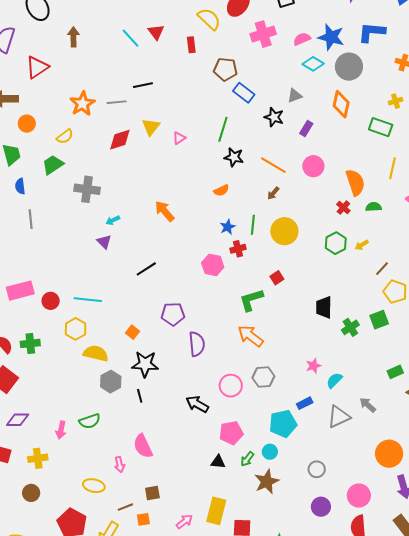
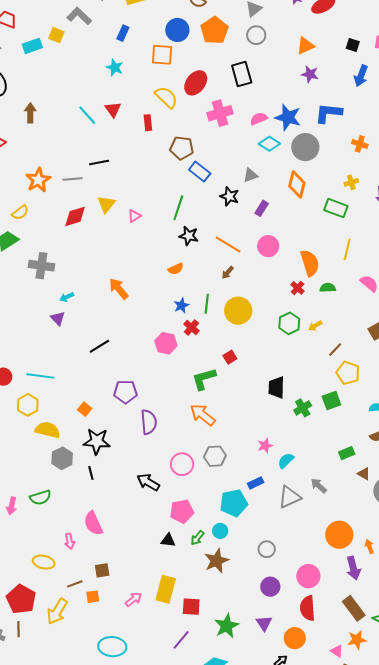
red cross: (238, 249) -> (191, 327), turned -35

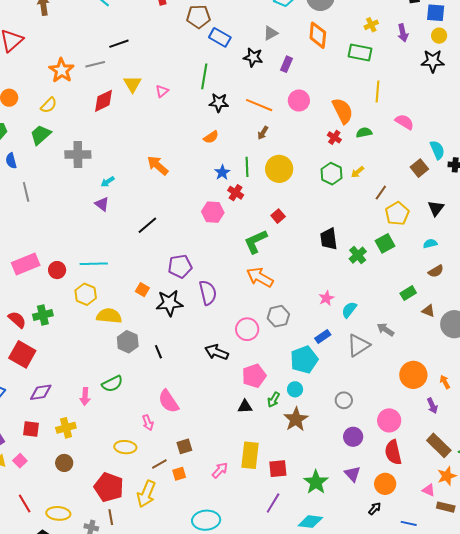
yellow pentagon: (348, 373) -> (397, 214), turned 30
black star: (97, 441) -> (169, 303), moved
purple arrow: (353, 568) -> (432, 406), size x0.7

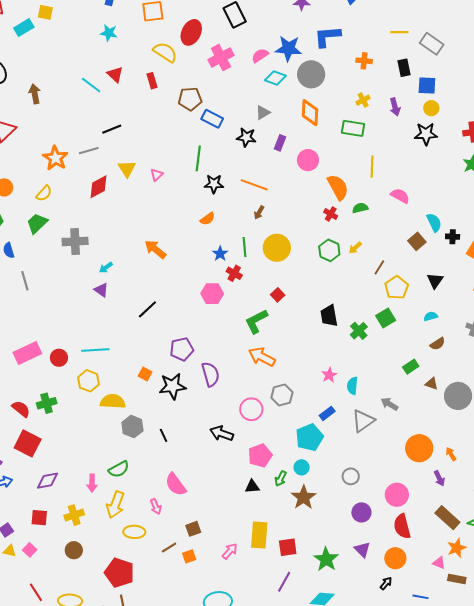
pink circle: (299, 101) -> (308, 160), moved
cyan semicircle: (349, 310) -> (352, 386), turned -30
yellow arrow: (146, 494) -> (115, 505), moved

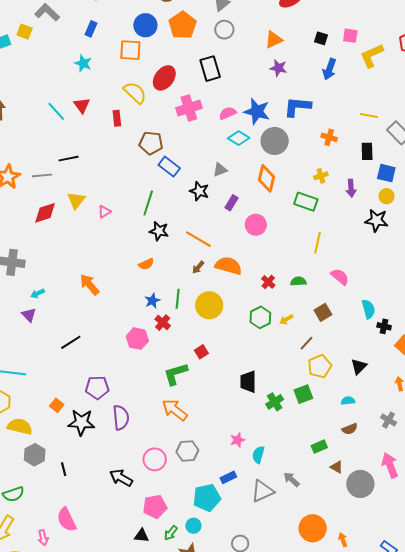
orange semicircle: (338, 187) -> (228, 266), moved, turned -56
brown square: (417, 241) -> (323, 312), moved

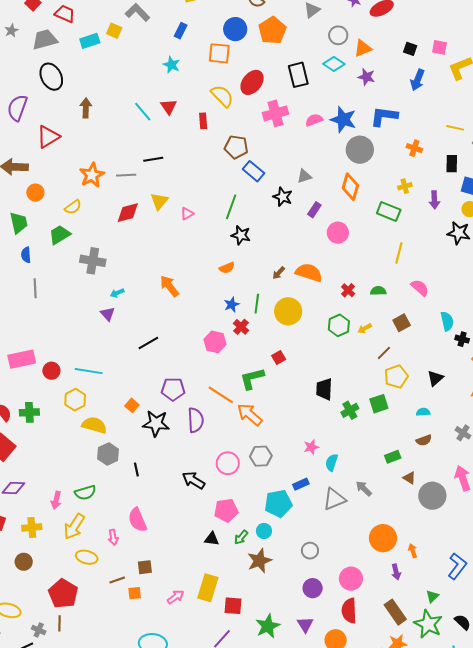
gray circle: (224, 30) -> (338, 35), moved
cyan diamond: (239, 138) -> (334, 64), moved
orange line: (198, 239) -> (221, 395), moved

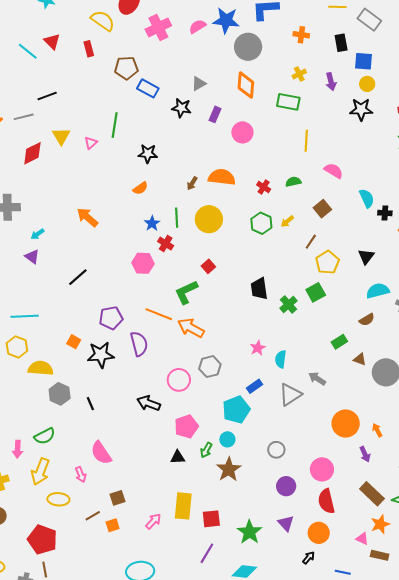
green line: (231, 207) -> (115, 125), moved
cyan semicircle: (423, 412) -> (378, 291), moved, size x1.6

